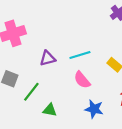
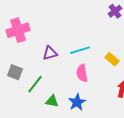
pink semicircle: (82, 80) -> (82, 73), turned 30
blue star: (94, 109) -> (77, 102), moved, turned 30

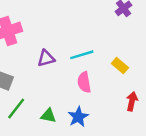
green line: (35, 84) -> (16, 108), moved

